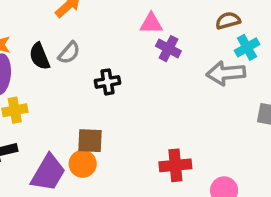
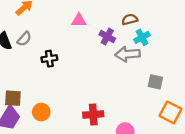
purple cross: (168, 49) -> (107, 37), moved
brown square: (90, 141) -> (13, 98), moved
orange circle: (83, 164) -> (41, 112), moved

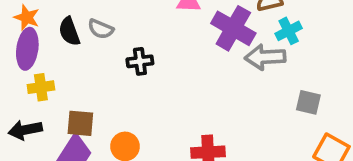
purple cross: (107, 37) -> (233, 28), size x1.6
gray semicircle: (24, 39) -> (101, 29), turned 70

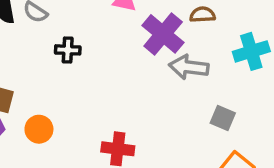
cyan cross: (289, 31) -> (251, 51), moved, size x1.4

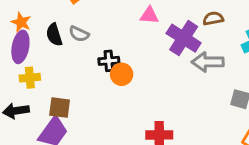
orange circle: (39, 129) -> (122, 74), moved

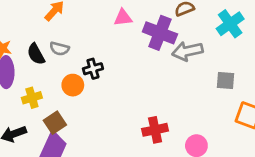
orange circle: (122, 74) -> (73, 85), moved
yellow cross: (30, 78) -> (32, 98), moved
brown square: (60, 108) -> (55, 123), turned -30

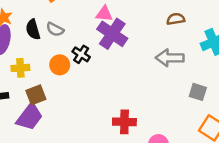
pink triangle: (123, 18) -> (104, 14), moved
purple cross: (160, 33) -> (112, 34), moved
black cross: (93, 69) -> (81, 54), turned 36

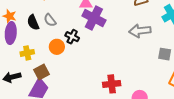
gray semicircle: (55, 29) -> (50, 20), turned 32

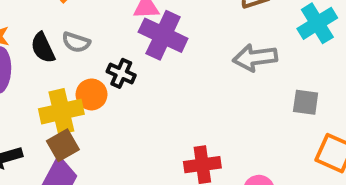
gray semicircle: (50, 20) -> (76, 42), turned -32
yellow cross: (27, 53) -> (61, 112), moved, size x1.5

